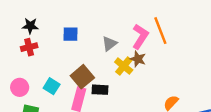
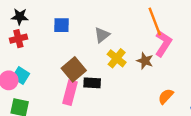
pink L-shape: (140, 36) -> (163, 44), moved
brown star: (138, 59) -> (145, 61), moved
cyan square: (52, 86) -> (21, 75), moved

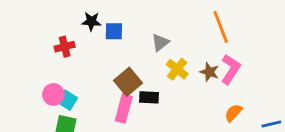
black star: (20, 17) -> (91, 21), moved
pink L-shape: (163, 44) -> (231, 69), moved
cyan square: (21, 75) -> (67, 100), moved

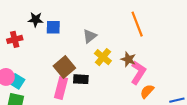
pink L-shape: (231, 69) -> (138, 73), moved

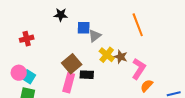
black star: (36, 20) -> (61, 15), moved
blue square: (53, 27) -> (84, 28), moved
brown star: (128, 59) -> (121, 57), moved

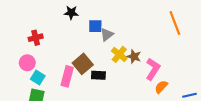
orange line: (138, 25) -> (175, 23), moved
pink circle: (19, 73) -> (27, 63), moved
pink rectangle: (69, 83) -> (67, 76), moved

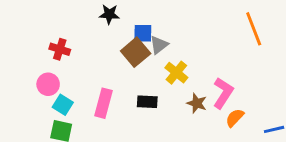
red cross: (36, 38) -> (60, 49), turned 32
brown star: (134, 57) -> (197, 103), moved
brown square: (83, 64) -> (136, 52), moved

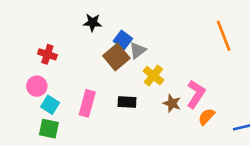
blue square: (143, 33) -> (123, 40), turned 36

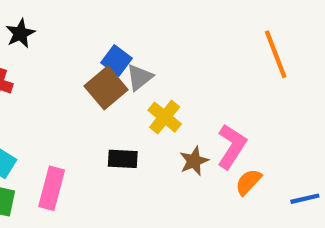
black star: (92, 23) -> (20, 33), moved, turned -30
pink rectangle: (87, 103) -> (52, 188), moved
brown star: (172, 103) -> (194, 161), turned 30

